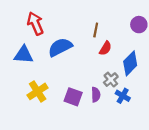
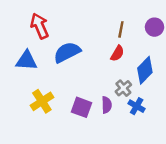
brown line: (96, 30) -> (121, 29), moved

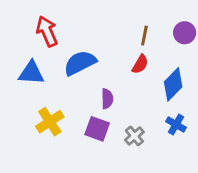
gray cross: (123, 88) -> (134, 136), moved
purple semicircle: (107, 105) -> (107, 99), moved
blue cross: (137, 106) -> (176, 124), moved

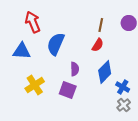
blue semicircle: (80, 63) -> (56, 44), turned -40
blue diamond: (173, 84) -> (105, 72), moved
gray cross: (134, 136) -> (124, 105), moved

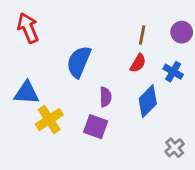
red arrow: (33, 22) -> (28, 28), moved
blue triangle: (22, 51) -> (27, 93), moved
blue cross: (123, 87) -> (173, 72), moved

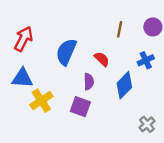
red arrow: (28, 28) -> (23, 39), moved, turned 50
red semicircle: (138, 63) -> (102, 59), moved, turned -77
blue cross: (173, 72) -> (146, 60), turned 35

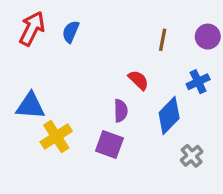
red arrow: (23, 39) -> (32, 28), moved
blue semicircle: (66, 52) -> (71, 32), moved, size x0.6
gray cross: (147, 124) -> (192, 156), moved

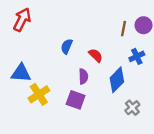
blue semicircle: (71, 32) -> (67, 46), moved
brown line: (163, 40) -> (123, 29), moved

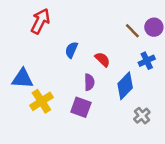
red arrow: (22, 20) -> (40, 21), moved
brown line: (123, 29) -> (132, 31), turned -56

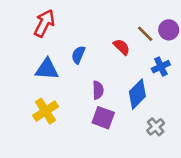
red semicircle: (102, 59) -> (122, 47), moved
blue triangle: (22, 79) -> (47, 69), moved
purple square: (81, 107) -> (103, 118), moved

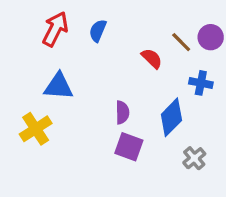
blue semicircle: (78, 55) -> (98, 31), moved
blue cross: (161, 67) -> (201, 83), turned 36
yellow cross: (46, 111) -> (36, 129), moved

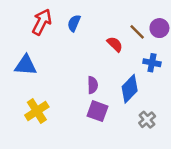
blue triangle: (59, 86) -> (26, 65), moved
yellow cross: (36, 129) -> (37, 111), moved

